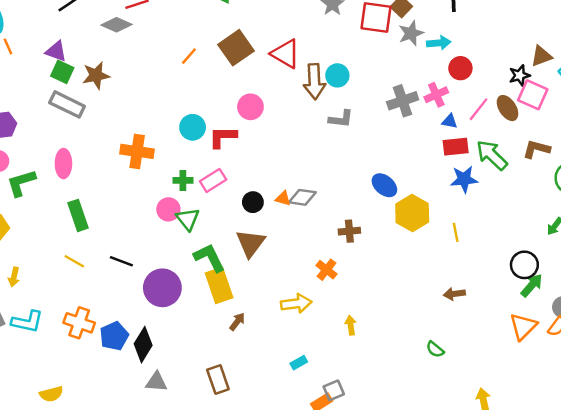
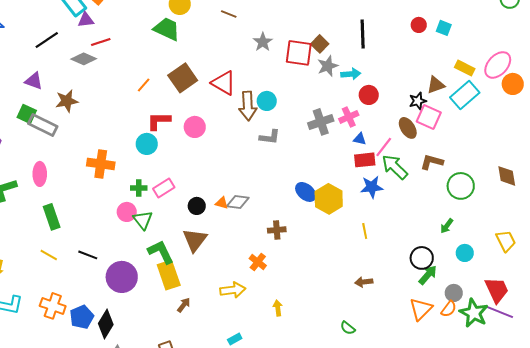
green square: (62, 72) -> (27, 114), moved
pink line: (479, 109) -> (384, 147), moved
red L-shape: (223, 137) -> (159, 121), moved
yellow hexagon: (412, 213) -> (329, 199), moved

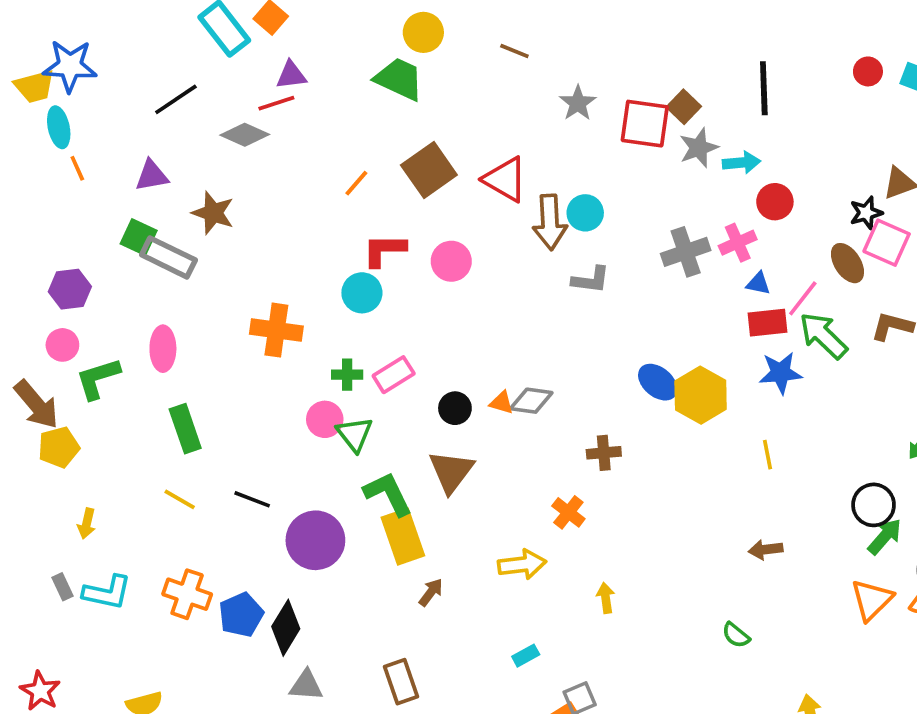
purple triangle: (86, 20) -> (291, 75), moved
purple triangle: (34, 81) -> (152, 176), turned -30
brown star: (67, 101) -> (213, 213), turned 30

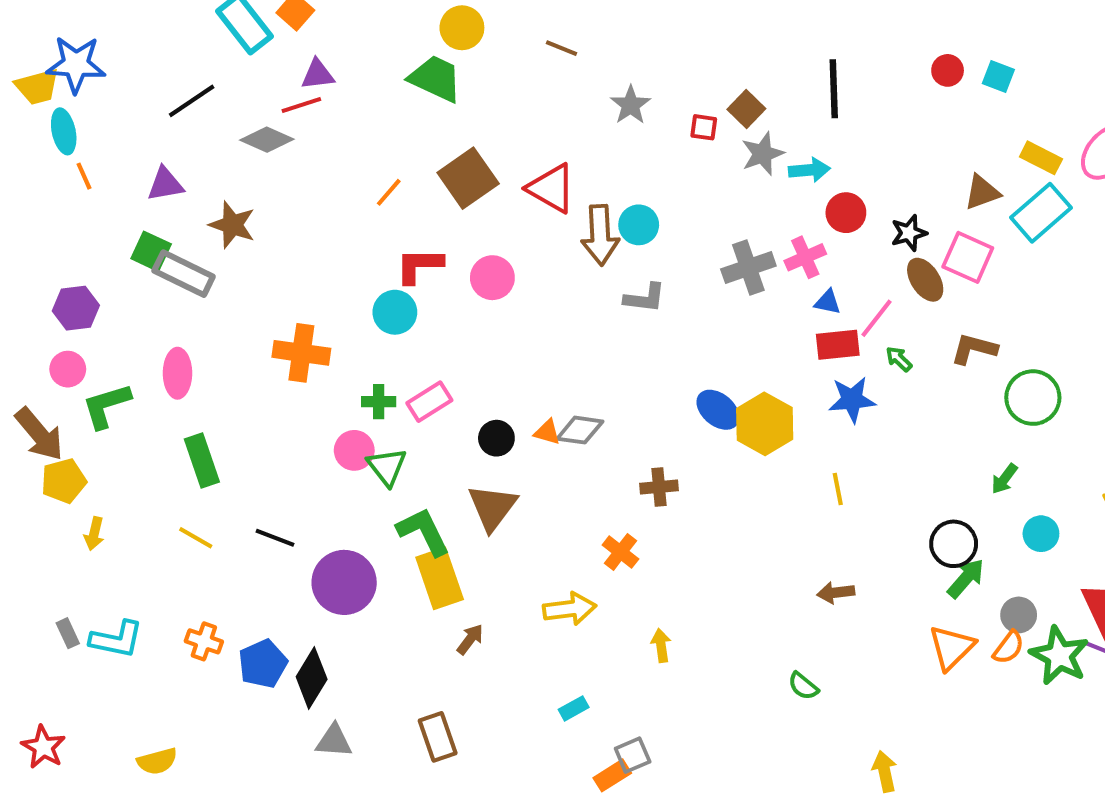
red square: (645, 124) -> (704, 127), size x0.5
black star: (866, 213) -> (909, 233), moved
green arrow: (823, 336) -> (899, 359), size x0.5
yellow arrow: (87, 524) -> (94, 534), moved
orange cross: (187, 594) -> (204, 641), size x0.7

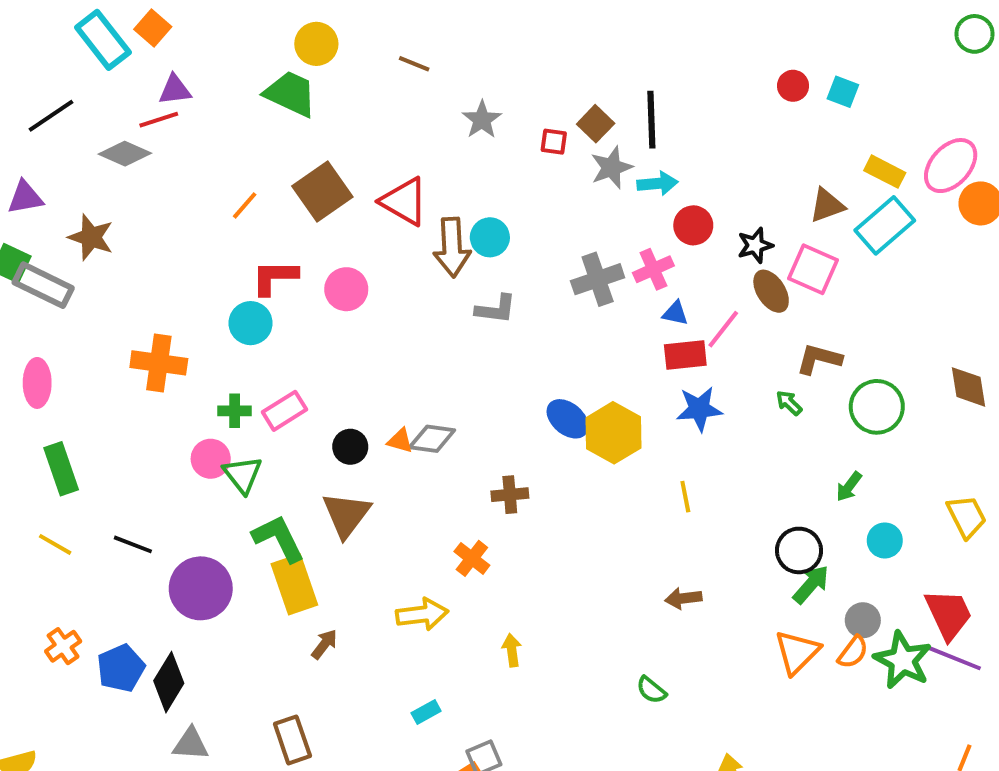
black line: (834, 89) -> (651, 120), moved
green arrow: (899, 359) -> (789, 403), moved
orange cross: (204, 641) -> (63, 646), turned 36

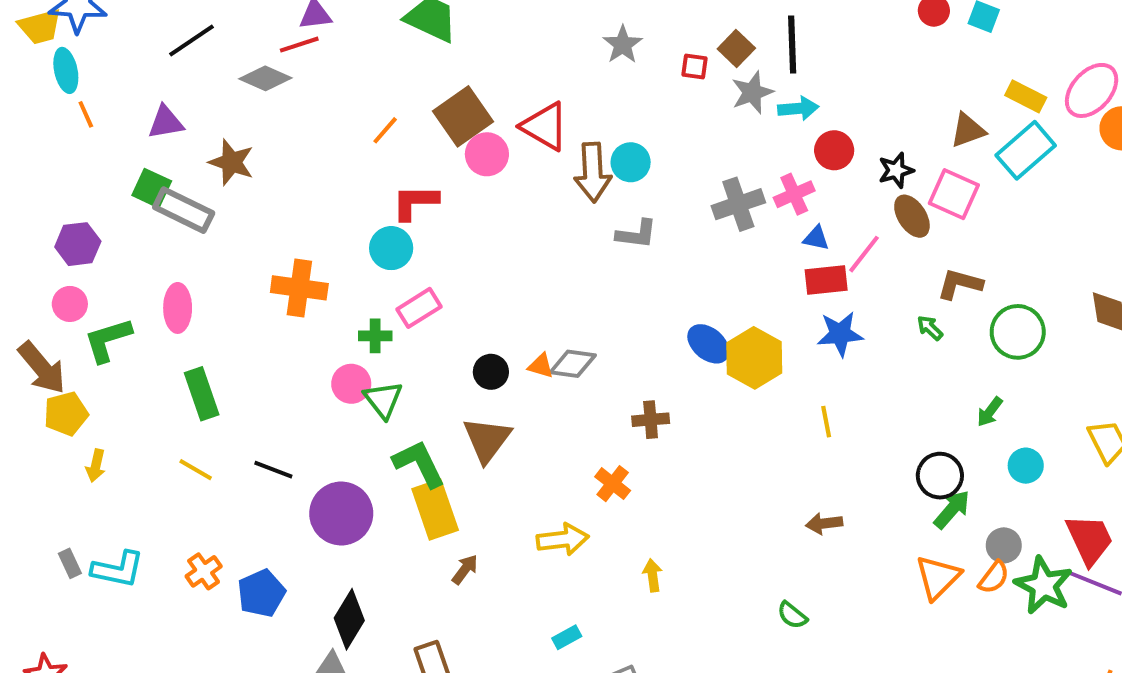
pink circle: (346, 289) -> (487, 154), moved
pink rectangle: (284, 411) -> (419, 308), moved
black diamond: (169, 682) -> (349, 619), moved

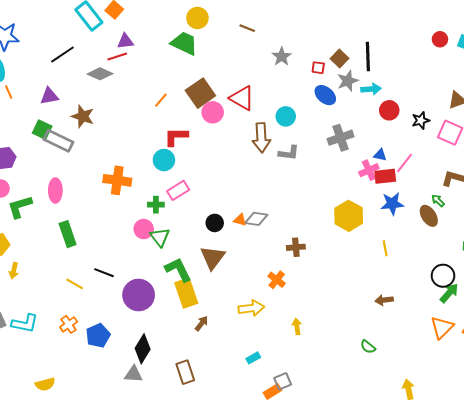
brown arrow: (593, 172) -> (261, 138), moved
pink cross: (794, 194) -> (369, 170), moved
brown ellipse: (912, 216) -> (429, 216), moved
blue ellipse: (708, 344) -> (325, 95), moved
yellow line: (196, 470) -> (75, 284), moved

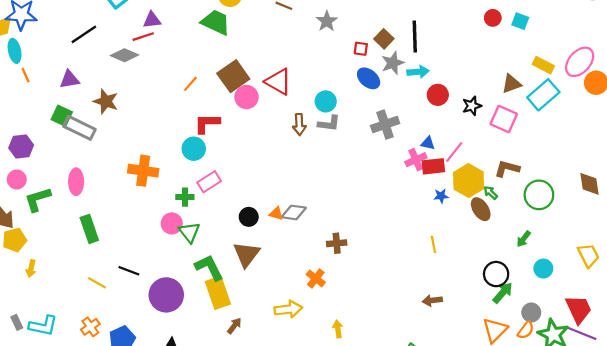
gray star: (282, 57) -> (327, 21), moved
brown arrow: (261, 138) -> (299, 125), size x0.7
gray L-shape: (289, 153) -> (329, 123), moved
blue star: (392, 204) -> (441, 196), size x0.6
yellow hexagon: (349, 216) -> (469, 181), moved

